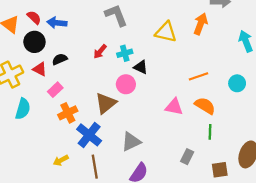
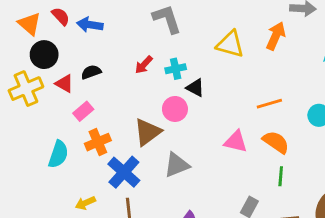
black circle: (34, 42) -> (44, 55), moved
cyan semicircle: (23, 109) -> (58, 154), moved
gray triangle: (131, 142) -> (177, 165), moved

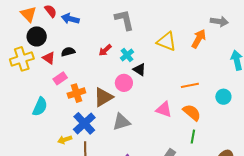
cyan cross: (176, 69) -> (127, 55), turned -32
orange cross: (98, 142) -> (76, 93), moved
yellow arrow: (85, 203) -> (65, 140), moved

